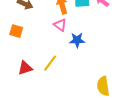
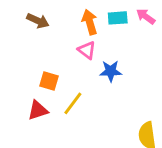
orange square: (16, 31) -> (49, 81), moved

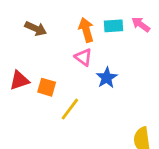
blue star: (111, 71) -> (107, 78), turned -30
red triangle: (38, 110) -> (19, 80), moved

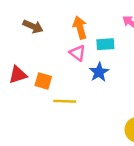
cyan rectangle: (113, 26) -> (105, 44), moved
yellow line: (70, 109) -> (65, 101), turned 55

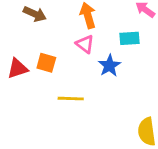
cyan rectangle: (105, 44) -> (129, 38), moved
orange square: (43, 81) -> (46, 63), moved

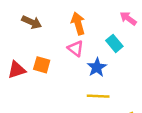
cyan rectangle: (129, 38) -> (114, 43), turned 54
yellow line: (71, 99) -> (98, 96), moved

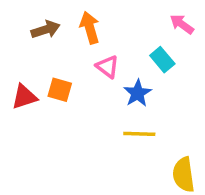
brown arrow: (32, 22) -> (45, 30), turned -42
orange arrow: (78, 23) -> (90, 28), moved

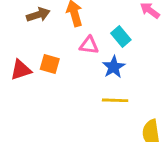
cyan rectangle: (162, 60) -> (121, 36), moved
pink triangle: (107, 67) -> (89, 45), turned -30

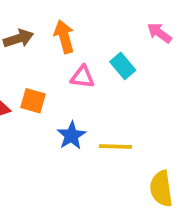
blue star: (114, 67) -> (71, 136), moved

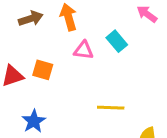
blue star: (71, 136) -> (34, 121), moved

